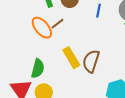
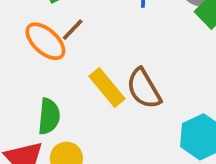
brown semicircle: (91, 61) -> (144, 89), turned -40

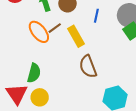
yellow rectangle: (107, 88) -> (76, 36), moved

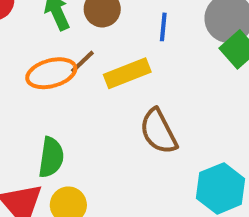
orange ellipse: (39, 32) -> (51, 73), turned -60
yellow rectangle: (76, 36) -> (127, 73), turned -75

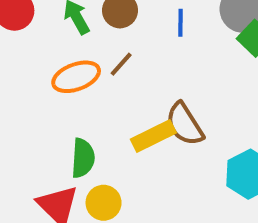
brown line: (82, 62) -> (121, 64), moved
yellow rectangle: (127, 73) -> (153, 136), moved

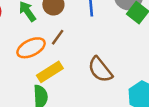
yellow rectangle: (153, 136) -> (50, 72), moved

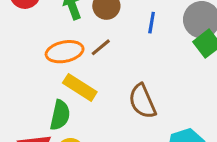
yellow rectangle: (50, 72) -> (80, 87), turned 50

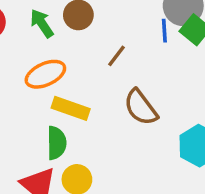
blue line: (152, 23) -> (164, 31), moved
brown line: (101, 47) -> (117, 56), moved

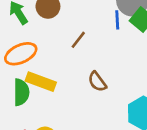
brown semicircle: (141, 107) -> (97, 82), size x0.7
green semicircle: (57, 143) -> (21, 92), moved

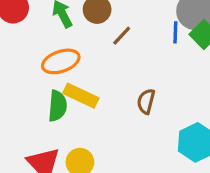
brown line: (78, 40) -> (122, 36), moved
brown semicircle: (97, 82) -> (146, 101), turned 45

